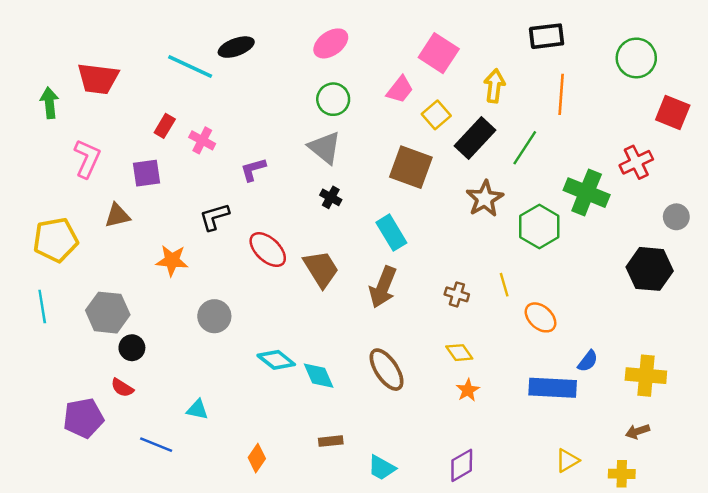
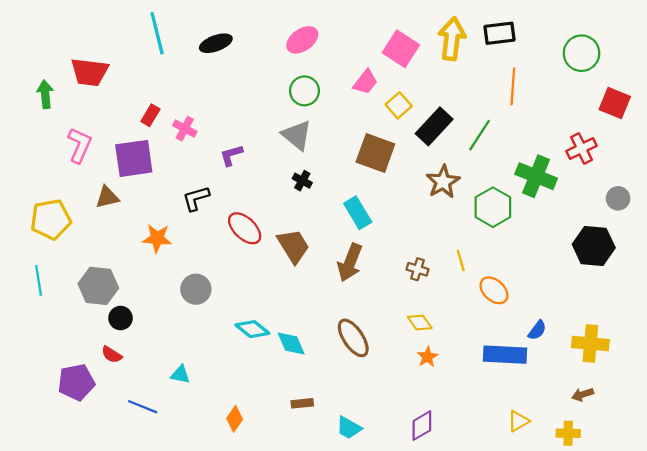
cyan line: (190, 66) -> (157, 33), moved, turned 51
yellow arrow: (494, 86) -> (452, 39), moved, size x1.4
purple square: (146, 173) -> (134, 158), size x1.5

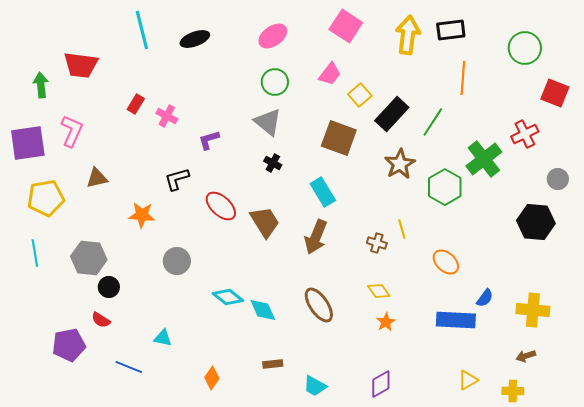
pink square: (401, 49) -> (346, 26), moved
purple square: (134, 158) -> (28, 143), moved
green cross: (536, 176) -> (484, 159), turned 30
yellow line: (461, 260) -> (402, 229), moved

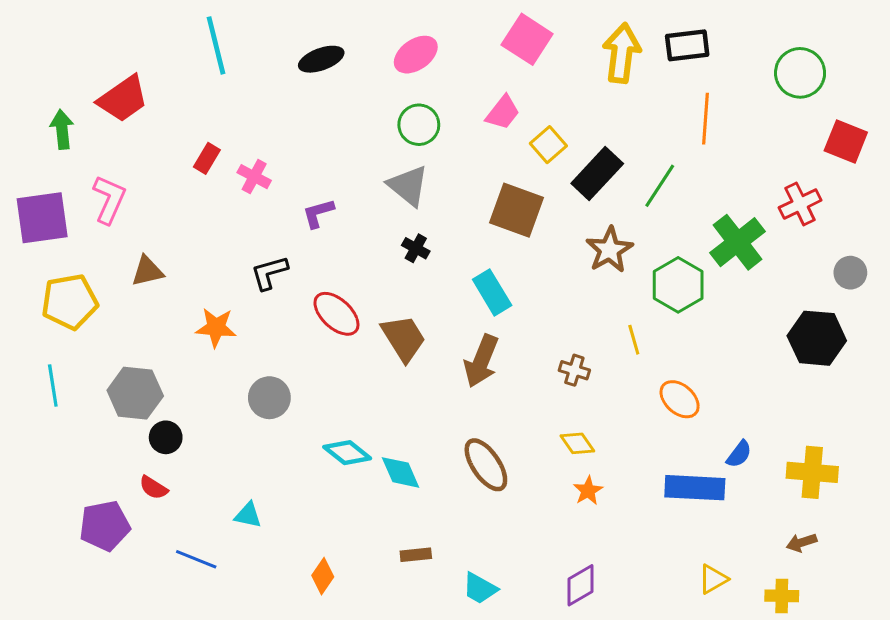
black ellipse: (195, 39) -> (321, 59), moved
red trapezoid: (81, 65) -> (123, 99), turned -42
yellow line: (402, 229) -> (634, 340), moved

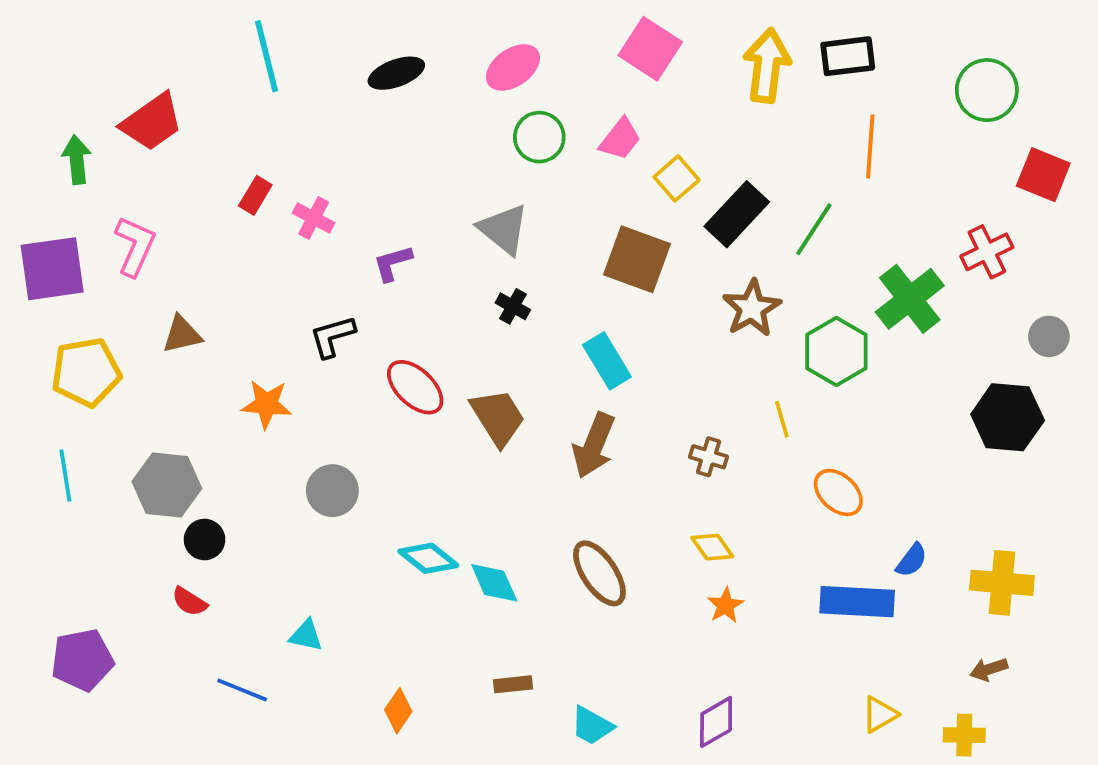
green circle: (419, 125) -> (539, 137), moved
purple pentagon: (105, 526) -> (82, 660), moved

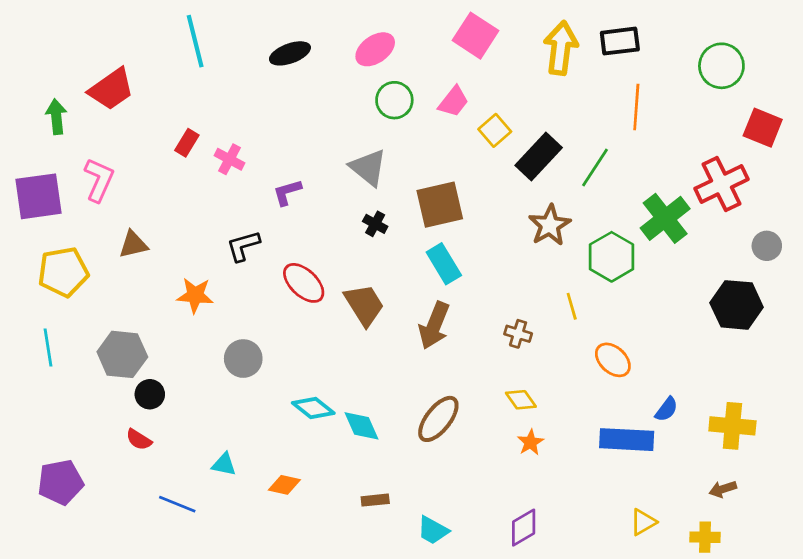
red cross: (987, 252) -> (721, 184), size x1.4
brown square: (637, 259) -> (440, 205), moved, turned -33
brown ellipse: (599, 573) -> (438, 419), turned 72
orange diamond: (398, 711) -> (284, 485), moved, turned 68

